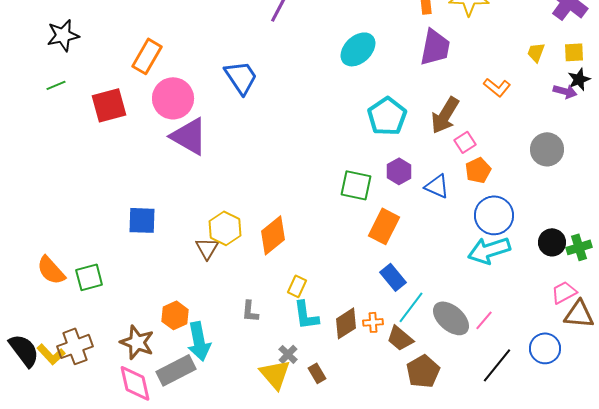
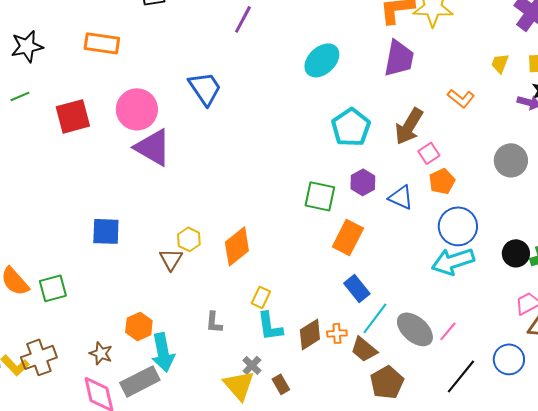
orange rectangle: (147, 56) -> (102, 43), moved, turned 68
yellow hexagon: (225, 228) -> (189, 239), size x0.7
brown star: (137, 342) -> (101, 353), size x0.7

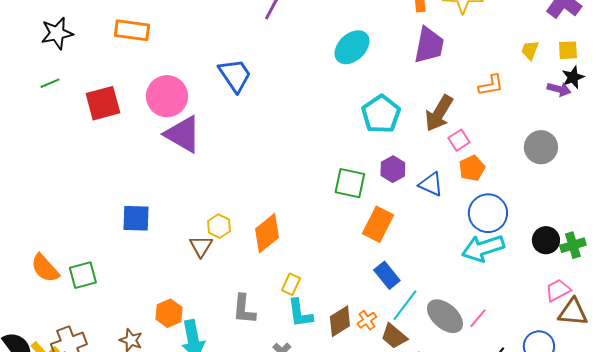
orange L-shape: (461, 98) -> (491, 85), turned -48
gray L-shape: (214, 322) -> (244, 309), size x1.4
orange cross: (337, 333) -> (367, 320), turned -30

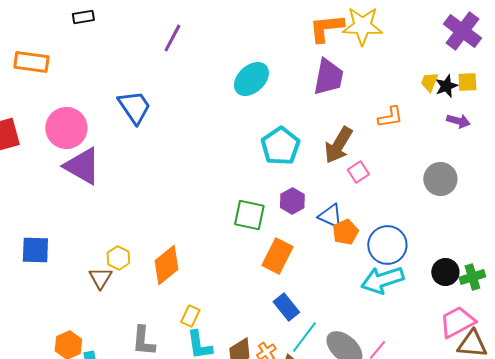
black star: (573, 77) -> (446, 86), moved
orange pentagon: (472, 168) -> (345, 232), moved
pink trapezoid: (558, 290) -> (457, 322), size x1.4

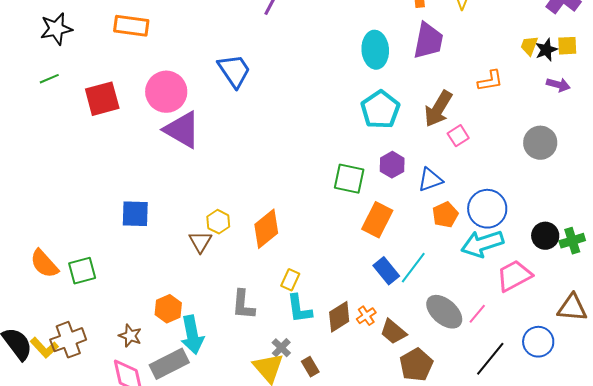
cyan ellipse: (251, 79) -> (375, 50), moved, turned -51
blue triangle: (330, 216) -> (430, 180), turned -44
orange pentagon: (345, 232) -> (445, 215), moved
pink trapezoid: (457, 322) -> (514, 276), moved
cyan line: (304, 337) -> (413, 268), moved

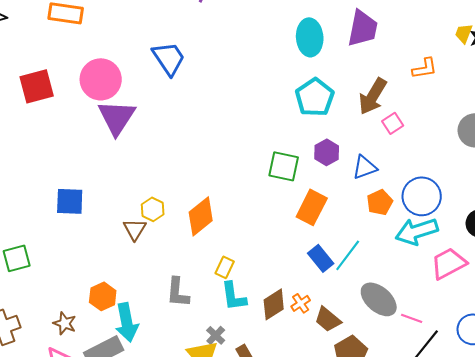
purple triangle: (182, 130) -> (117, 117), turned 33
pink line: (477, 314) -> (412, 318), moved, turned 70

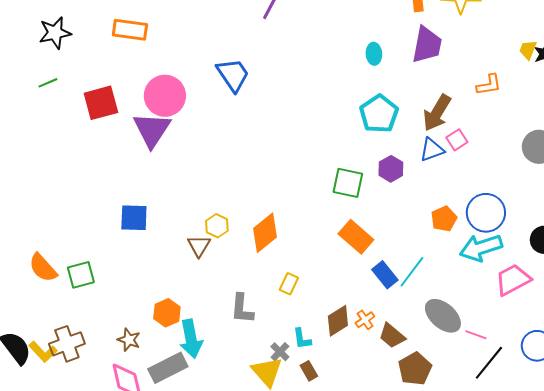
cyan ellipse: (310, 37) -> (374, 54), size x0.6
purple triangle: (117, 117) -> (152, 130), moved
blue triangle: (365, 167) -> (432, 150), moved
orange rectangle: (312, 207) -> (356, 237), moved, turned -76
cyan L-shape: (234, 296) -> (302, 339), moved, size x0.7

